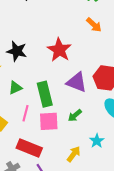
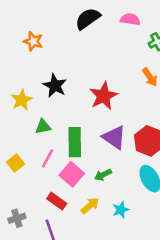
pink square: (49, 121) -> (72, 174), turned 30
red rectangle: (29, 148) -> (57, 201), moved, size x0.7
yellow arrow: (74, 154) -> (90, 206), moved

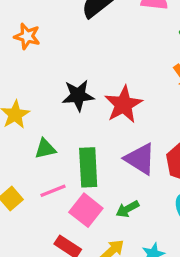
black star: (55, 86) -> (78, 95), moved, turned -30
pink line: (47, 159) -> (53, 191), turned 42

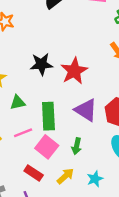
green arrow: (127, 209) -> (77, 146), turned -49

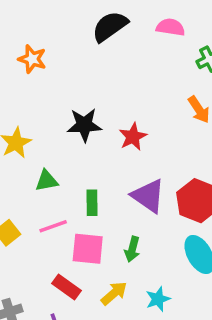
red star: (74, 71) -> (133, 137), size x0.7
green rectangle: (48, 116) -> (92, 203), size x0.6
pink square: (47, 147) -> (88, 249), turned -35

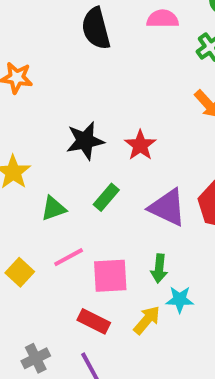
black semicircle: (110, 26) -> (96, 28), turned -60
green rectangle: (92, 203) -> (106, 197), moved, turned 50
cyan star: (158, 299) -> (180, 299), moved, turned 30

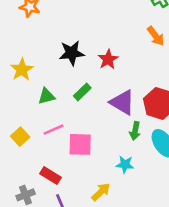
green arrow: (159, 269) -> (135, 131), moved
yellow arrow: (147, 320) -> (101, 192), moved
red rectangle: (94, 321) -> (50, 175), moved

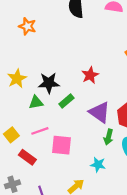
black star: (72, 53) -> (49, 83), moved
red rectangle: (50, 175) -> (27, 157), moved

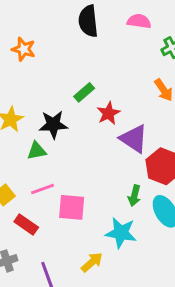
green rectangle: (66, 101) -> (84, 92), moved
purple triangle: (100, 112) -> (134, 139), moved
cyan star: (98, 165) -> (121, 233), size x1.5

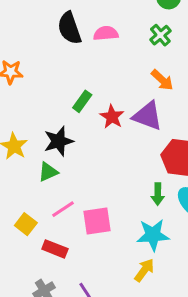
pink semicircle: (139, 21) -> (106, 33), moved
purple triangle: (134, 139) -> (148, 116), moved
yellow arrow: (92, 262) -> (144, 270), moved

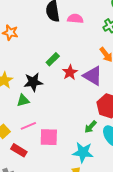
green arrow: (158, 194) -> (91, 127), turned 32

